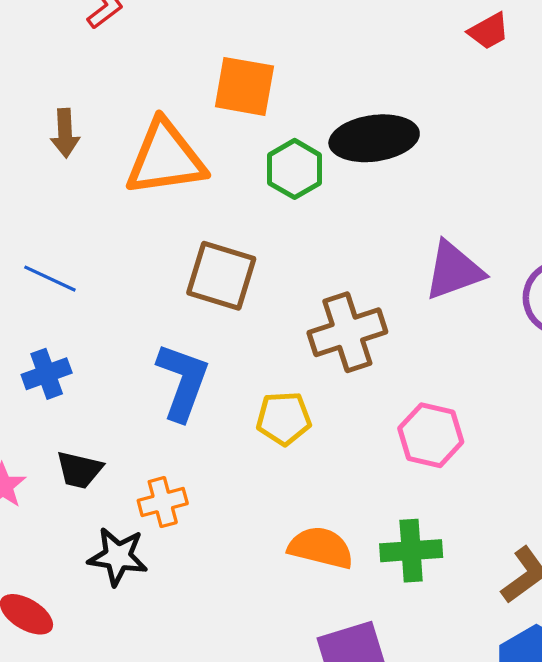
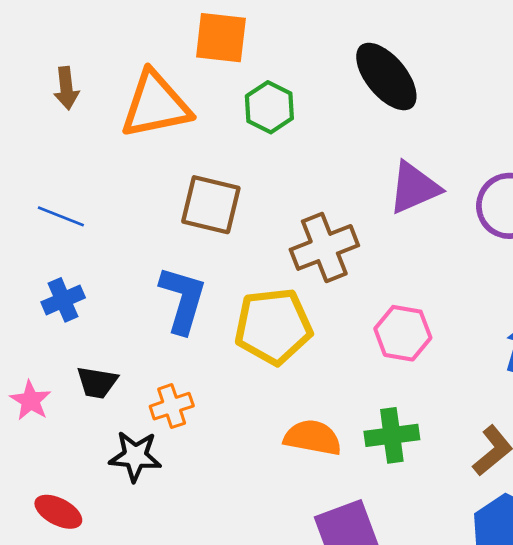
black ellipse: (374, 138) -> (386, 77), moved, turned 62
yellow pentagon: (284, 418) -> (273, 326), size x1.6

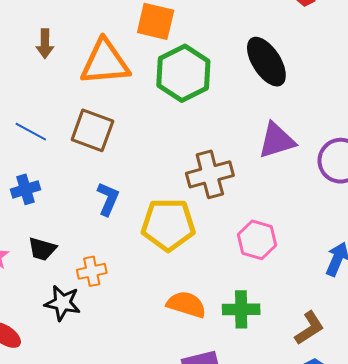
green hexagon: (269, 107) -> (183, 73), size x1.6
brown square: (211, 205) -> (92, 130), moved
blue L-shape: (183, 300) -> (108, 199), size x0.7

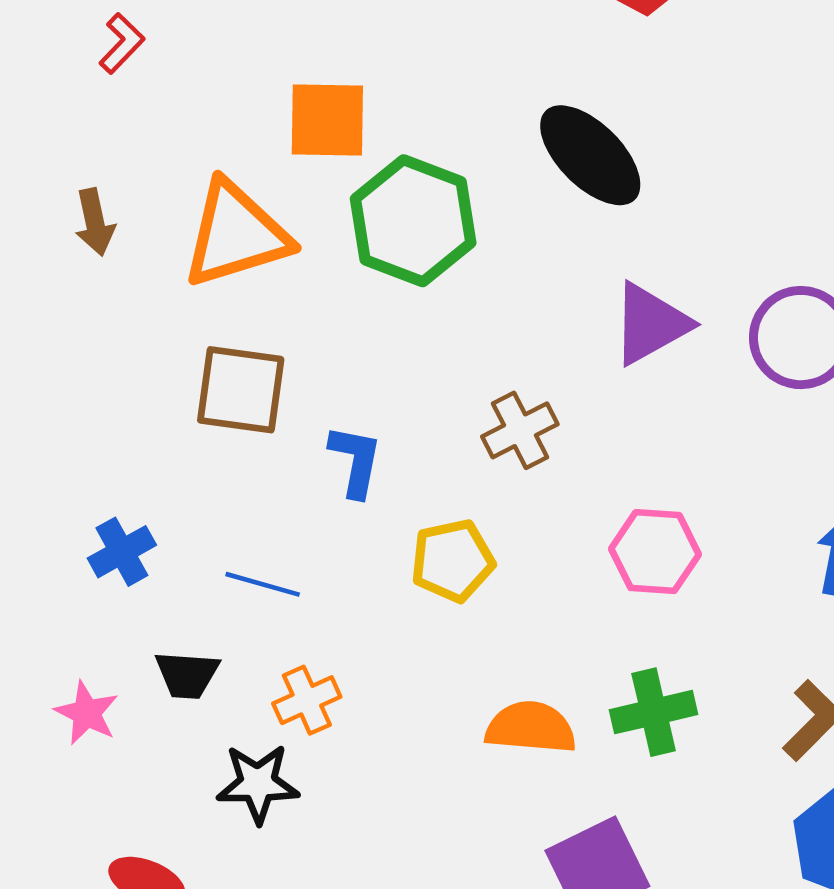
blue line: (31, 132) -> (263, 584), moved
brown cross: (210, 174) -> (520, 430), size x0.7
blue L-shape: (108, 199) -> (355, 461), moved
yellow pentagon: (168, 225) -> (453, 561), size x0.7

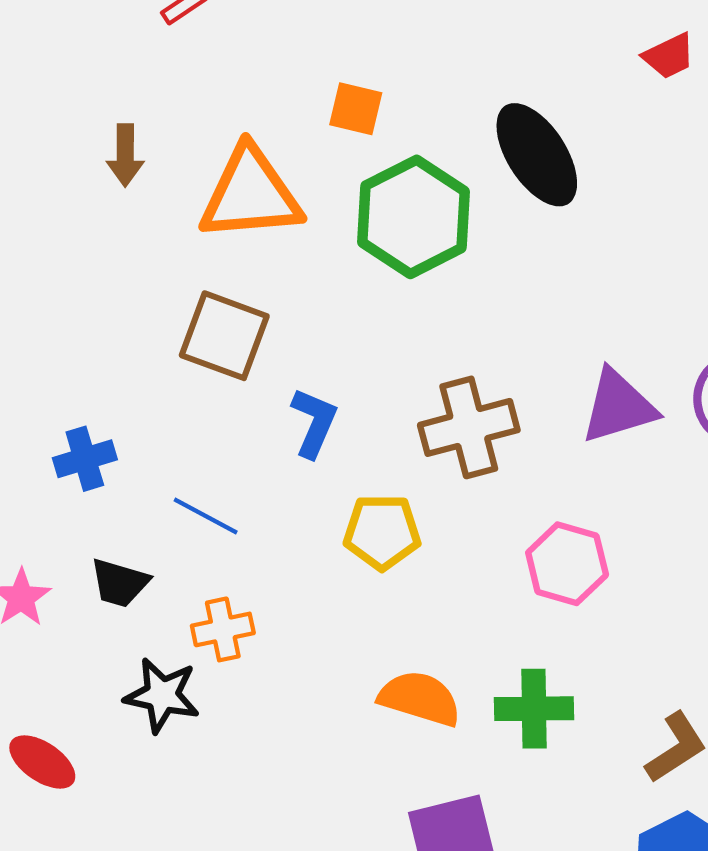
orange square: (327, 120) -> (356, 109), size x0.7
black ellipse: (590, 155) -> (537, 155), moved
purple triangle: (650, 324) -> (618, 406), moved
brown cross: (520, 430) -> (469, 427), size x1.4

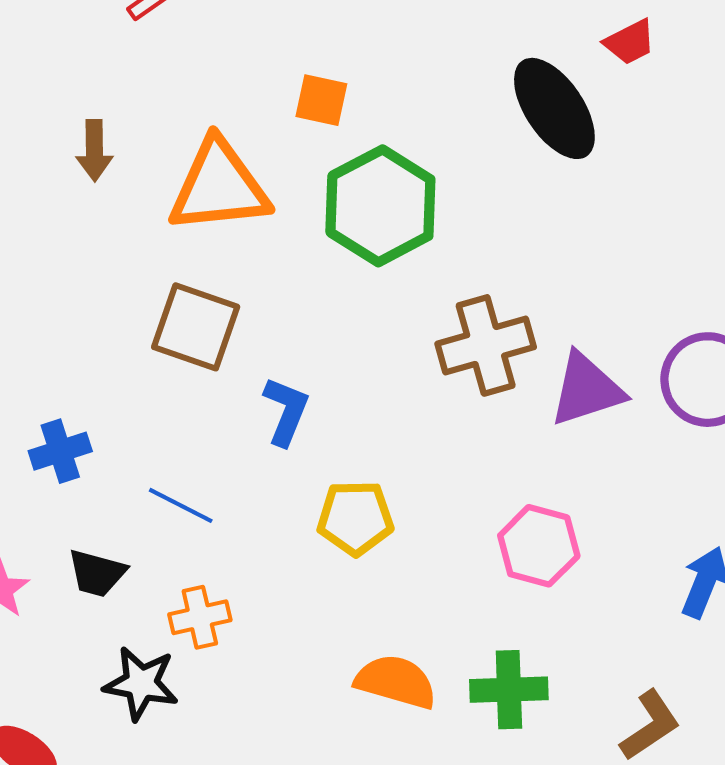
black ellipse: (537, 155) -> (554, 108), moved
brown cross: (469, 427) -> (486, 345), moved

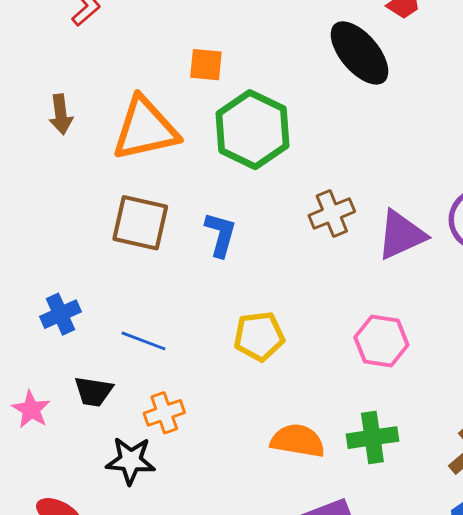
brown cross: (486, 345) -> (332, 214), size x0.7
blue L-shape: (286, 411) -> (220, 234), moved

